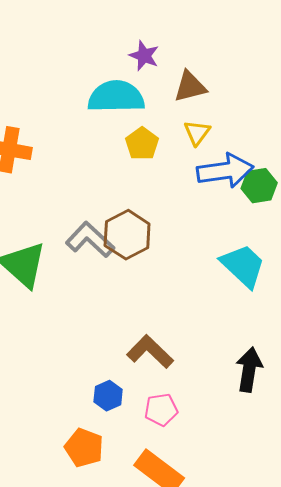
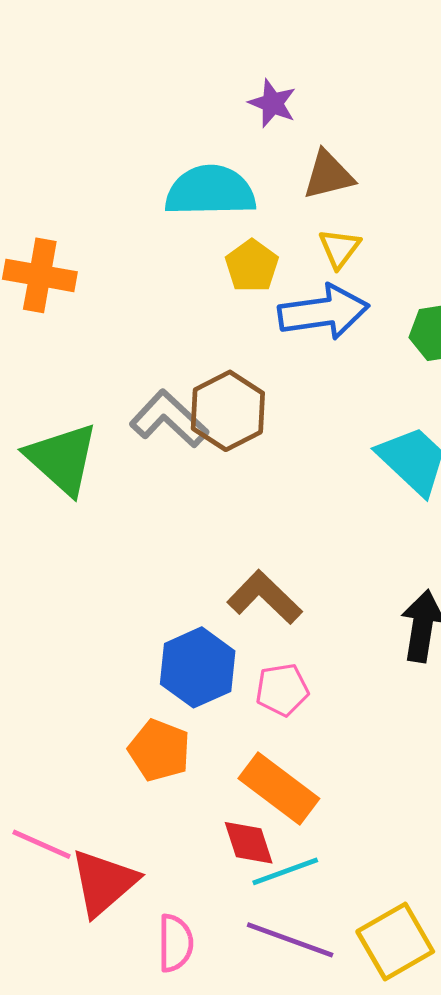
purple star: (144, 56) -> (272, 103), moved
blue arrow: (225, 171) -> (323, 312), moved
blue hexagon: (108, 396) -> (198, 667), size x1.6

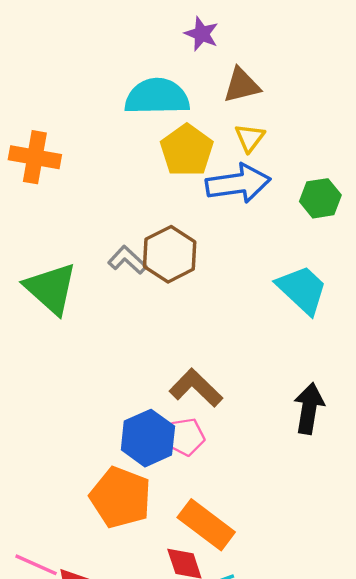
yellow pentagon: (252, 266) -> (187, 150), size x1.4
gray L-shape: (169, 419) -> (127, 260), size x0.7
pink pentagon: (282, 690) -> (186, 437), moved
orange pentagon: (159, 750) -> (121, 497), size x1.4

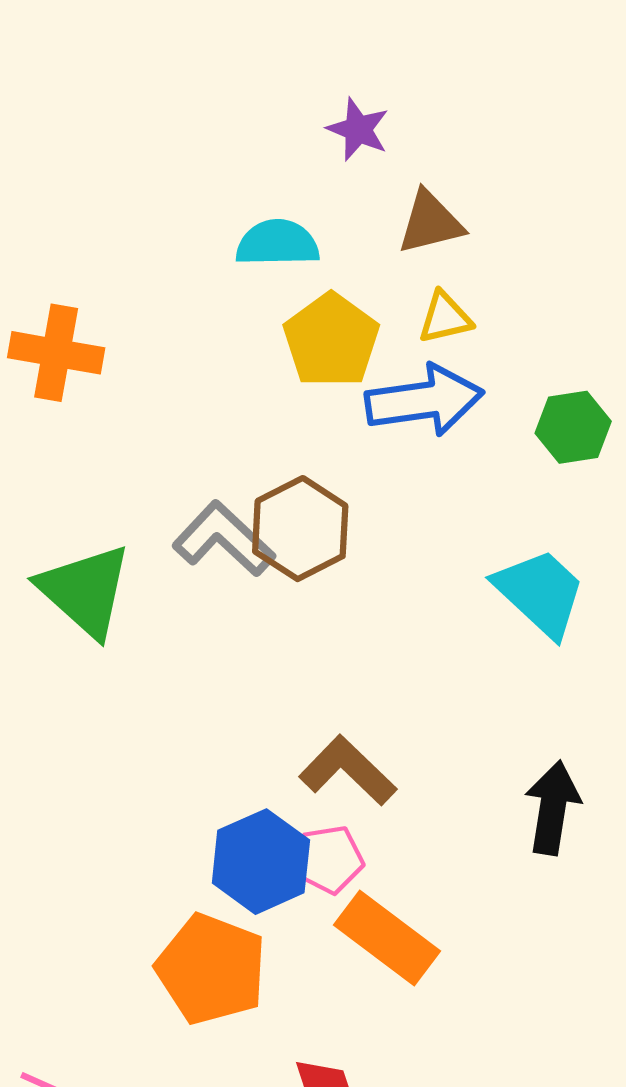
cyan semicircle: (157, 97) -> (277, 243), size x0.7
yellow triangle: (250, 138) -> (445, 318), turned 40
gray L-shape: (127, 260) -> (224, 539), size x1.4
orange rectangle: (206, 525) -> (387, 938), moved

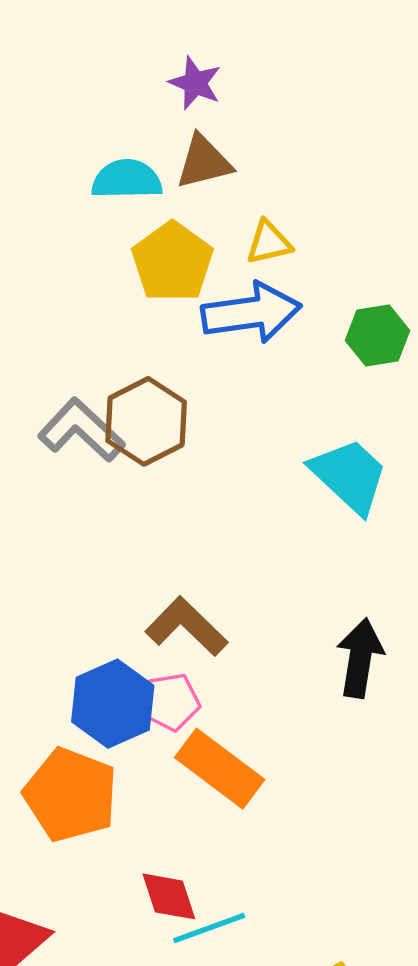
brown triangle: (430, 222) -> (204, 162), moved

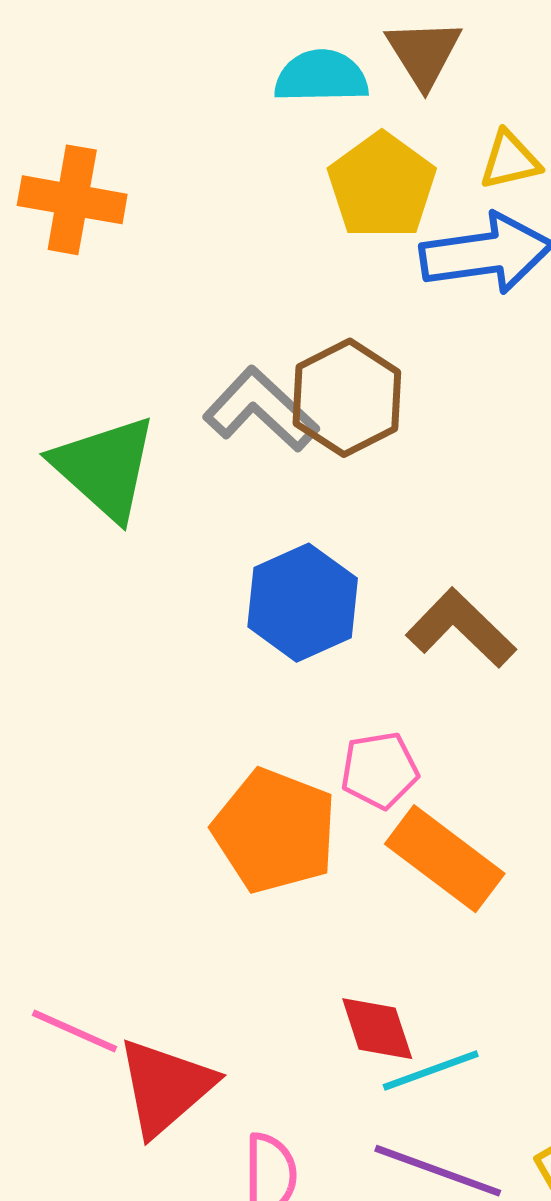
brown triangle: (204, 162) -> (424, 53), turned -48
brown L-shape: (186, 626) -> (461, 628), moved
blue hexagon: (113, 704) -> (303, 603), moved
orange pentagon: (71, 795) -> (275, 831), moved

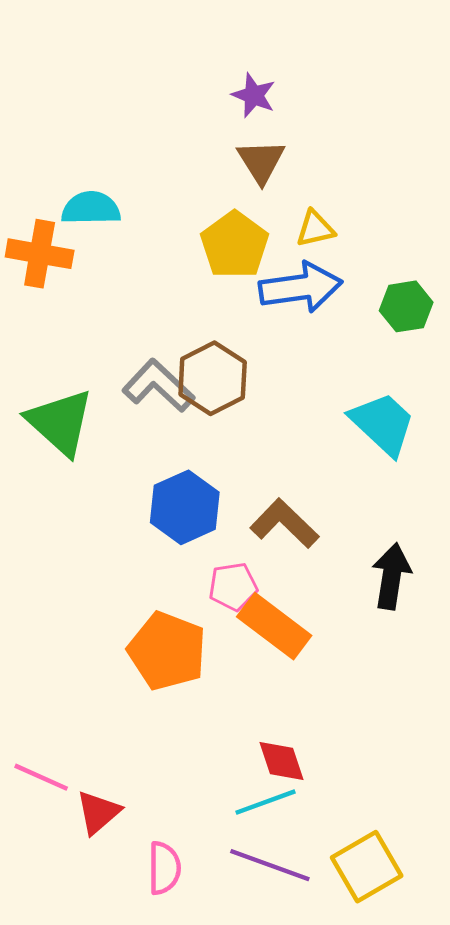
cyan semicircle: (321, 76) -> (91, 208), moved
pink pentagon: (380, 770) -> (233, 587), moved
orange rectangle: (445, 859) -> (274, 626), moved
red diamond: (377, 1029) -> (282, 761), moved
red triangle: (165, 1087) -> (98, 812), size x0.7

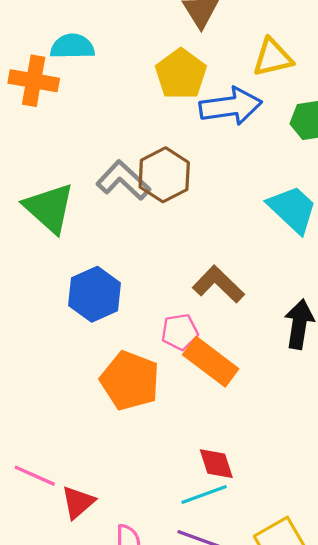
yellow triangle: (315, 229) -> (273, 58), moved, size x1.4
blue hexagon: (185, 507) -> (95, 294), moved

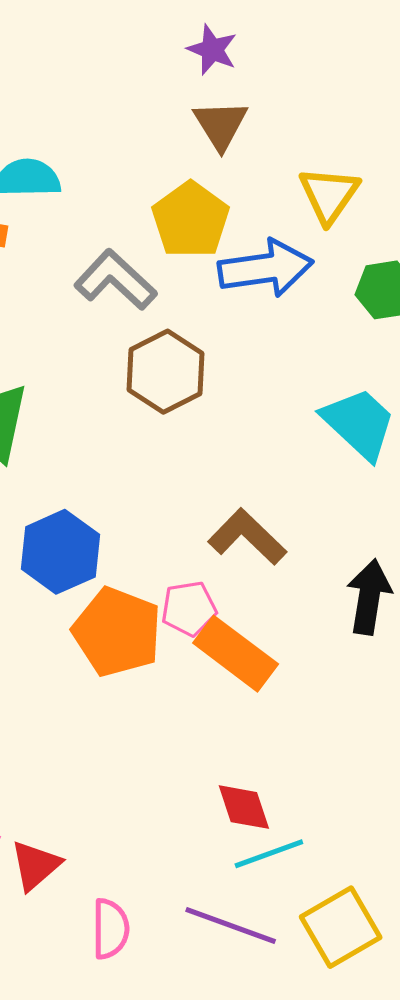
yellow triangle: (273, 58) -> (329, 195), turned -42
gray L-shape: (123, 180) -> (115, 280), moved
orange pentagon: (130, 381) -> (117, 632), moved
cyan line: (204, 495) -> (269, 854), moved

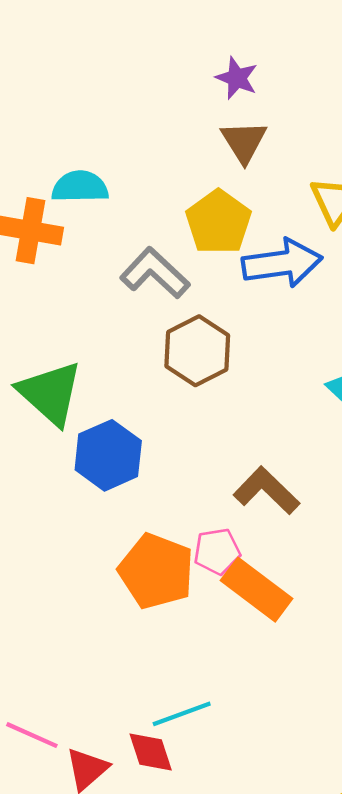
blue hexagon: (60, 552) -> (108, 455), moved
red diamond: (244, 807) -> (151, 752), moved
cyan line: (269, 854) -> (182, 714), moved

